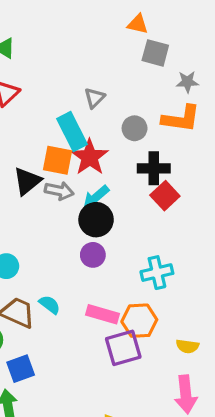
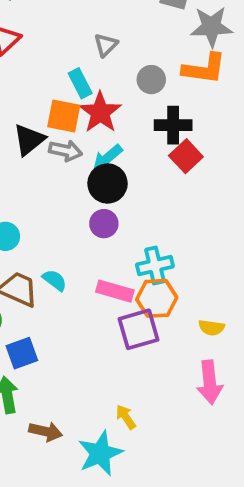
gray star: (187, 82) -> (211, 27), size x1.6
cyan rectangle: (72, 131) -> (80, 83), size x0.7
cyan cross: (157, 273) -> (155, 266), moved

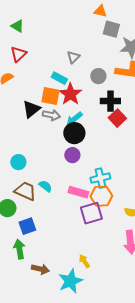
cyan rectangle: (80, 83) -> (59, 78), turned -35

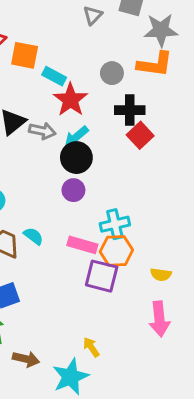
gray triangle: (73, 57) -> (93, 15), moved
orange square: (50, 96) -> (25, 55), moved
purple square: (91, 213) -> (102, 276), turned 30

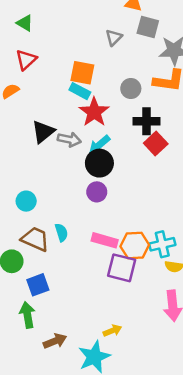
orange square: (25, 55) -> (82, 73), moved
cyan cross: (115, 224) -> (162, 244), moved
cyan semicircle: (33, 236) -> (61, 232), turned 36
yellow arrow: (91, 347) -> (112, 331), turned 102
brown arrow: (26, 359) -> (55, 341), turned -35

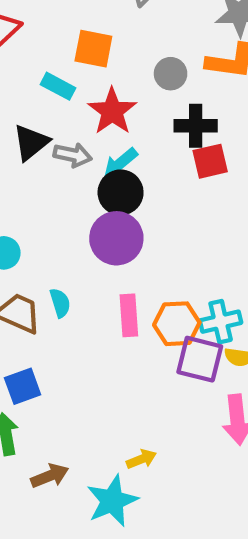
cyan rectangle: (80, 91) -> (58, 86), moved
red square: (156, 143) -> (210, 161), turned 30
purple circle: (97, 192) -> (116, 238), size x1.6
pink rectangle: (105, 240) -> (129, 315), turned 70
purple square: (122, 268) -> (200, 359), moved

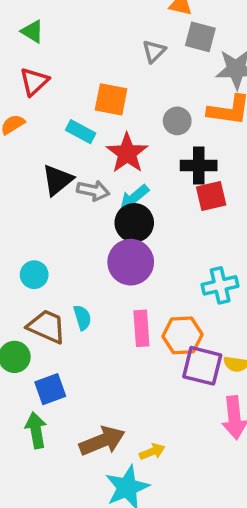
cyan cross: (221, 322) -> (220, 285), moved
brown arrow: (50, 476) -> (102, 441), moved, size x1.4

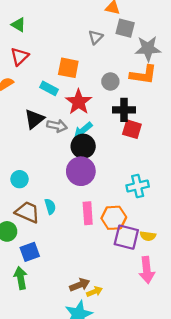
red square: (211, 196) -> (132, 129), turned 30
brown arrow: (102, 441) -> (80, 285), moved, size x0.7

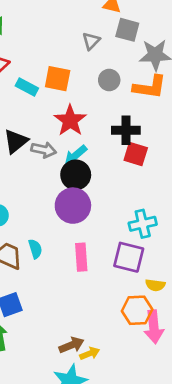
gray circle: (110, 81) -> (109, 80), moved
cyan rectangle: (49, 88) -> (27, 87), moved
orange hexagon: (114, 218) -> (137, 310), moved
purple square: (126, 237) -> (129, 257), moved

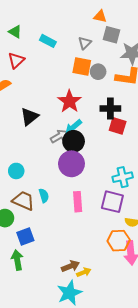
orange square: (58, 79) -> (82, 67), moved
cyan rectangle: (27, 87) -> (48, 41), moved
gray arrow: (44, 150) -> (59, 136), moved, turned -42

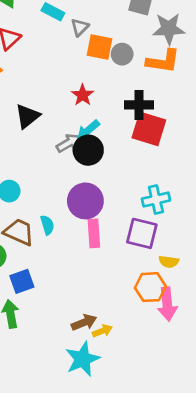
gray triangle: (85, 43) -> (80, 27), moved
red star: (69, 101) -> (83, 95), size x0.7
red square: (118, 126) -> (149, 129), size x1.4
purple circle: (71, 164) -> (85, 201), moved

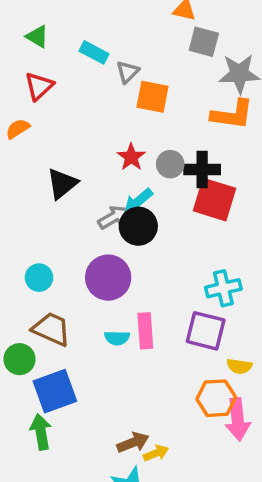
gray circle: (122, 54) -> (170, 164), moved
purple circle: (85, 201) -> (108, 278), moved
cyan semicircle: (47, 225) -> (117, 338), moved, turned 108
blue square: (22, 281) -> (55, 391), size x1.4

